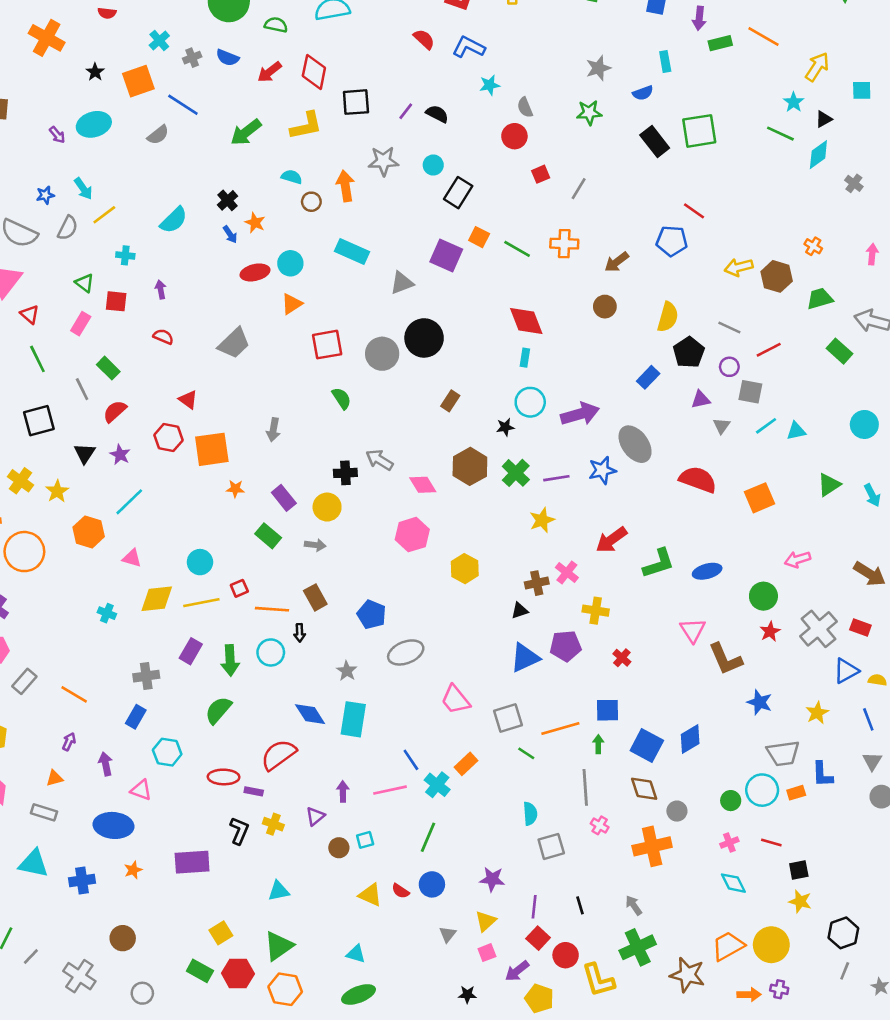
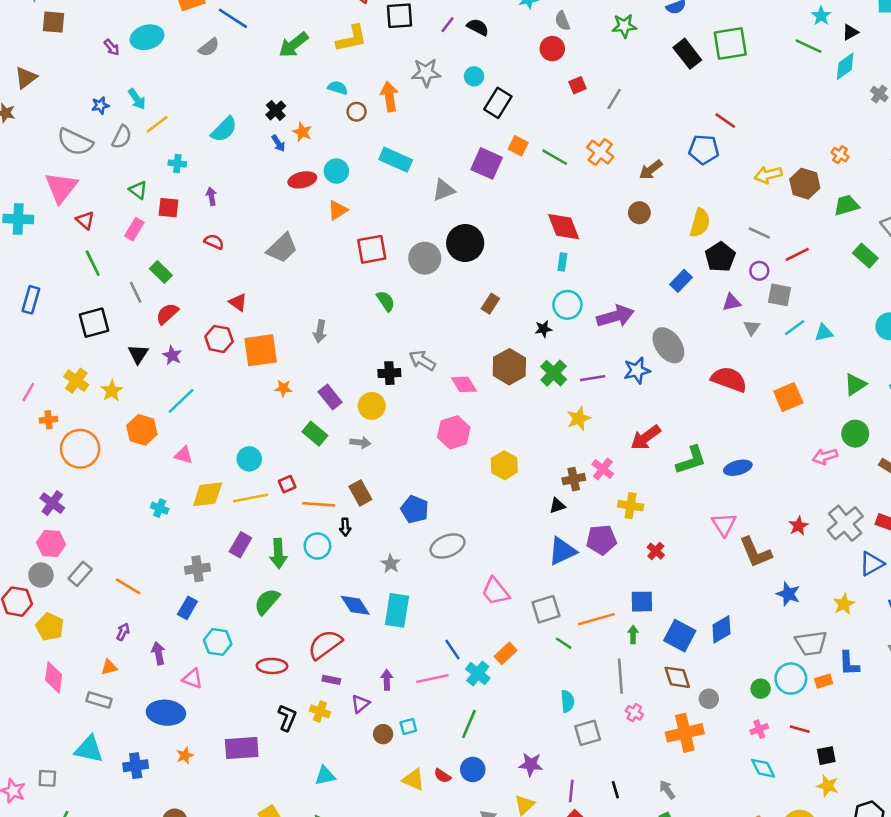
orange cross: (564, 244) -> (600, 152), turned 36
green circle: (763, 596) -> (855, 434), moved
purple rectangle: (254, 791) -> (331, 680), moved

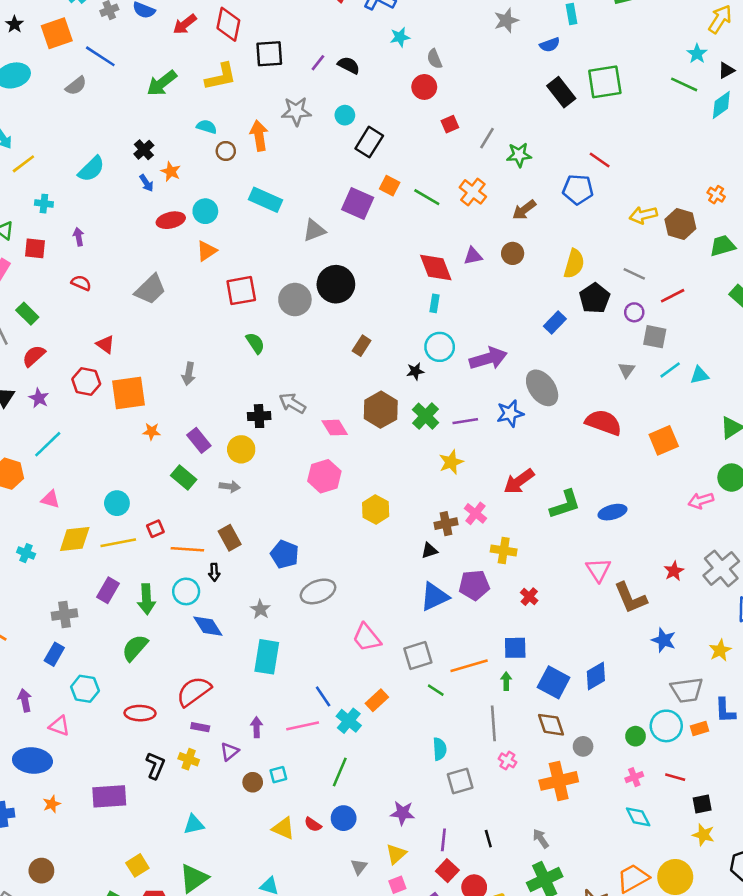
green star: (624, 26) -> (519, 155), moved
purple triangle: (732, 302) -> (473, 256), moved
blue diamond: (355, 605) -> (208, 626), moved

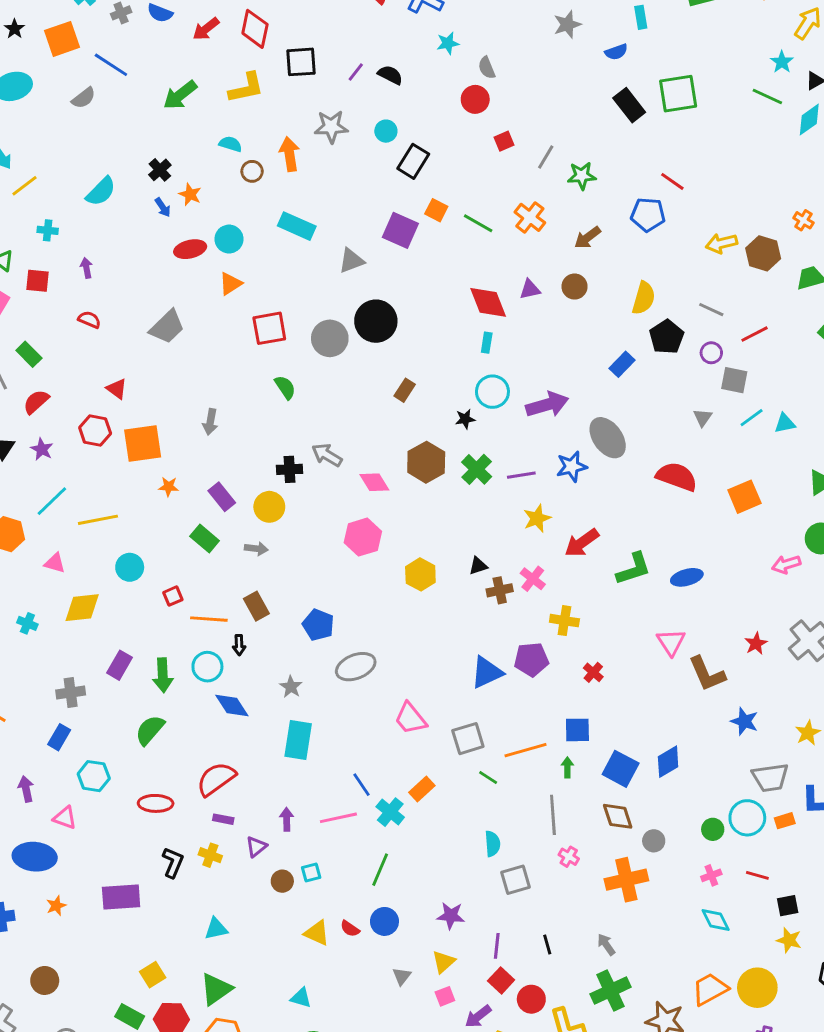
yellow star: (451, 462) -> (537, 518), moved
yellow line: (118, 543) -> (98, 520), moved
black triangle: (429, 550) -> (478, 566), moved

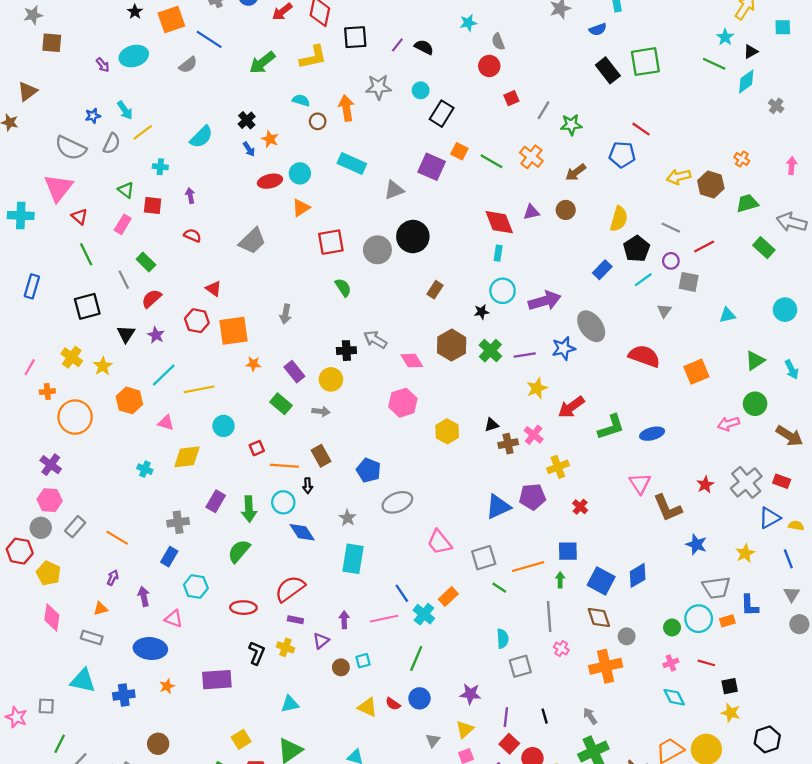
cyan line: (752, 418) -> (643, 280), moved
yellow cross: (564, 621) -> (558, 467), turned -30

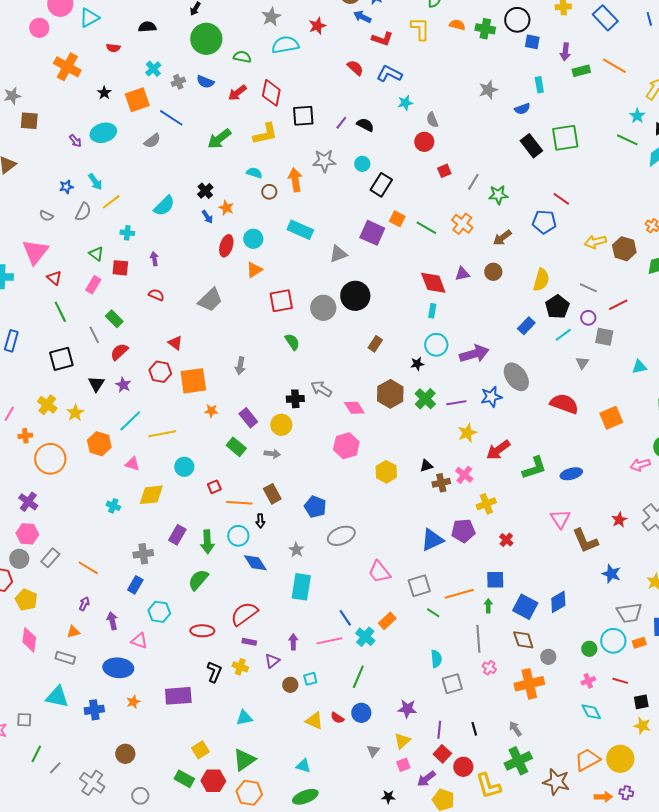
gray semicircle: (71, 148) -> (46, 216), size x0.5
red ellipse: (270, 181) -> (226, 246), turned -60

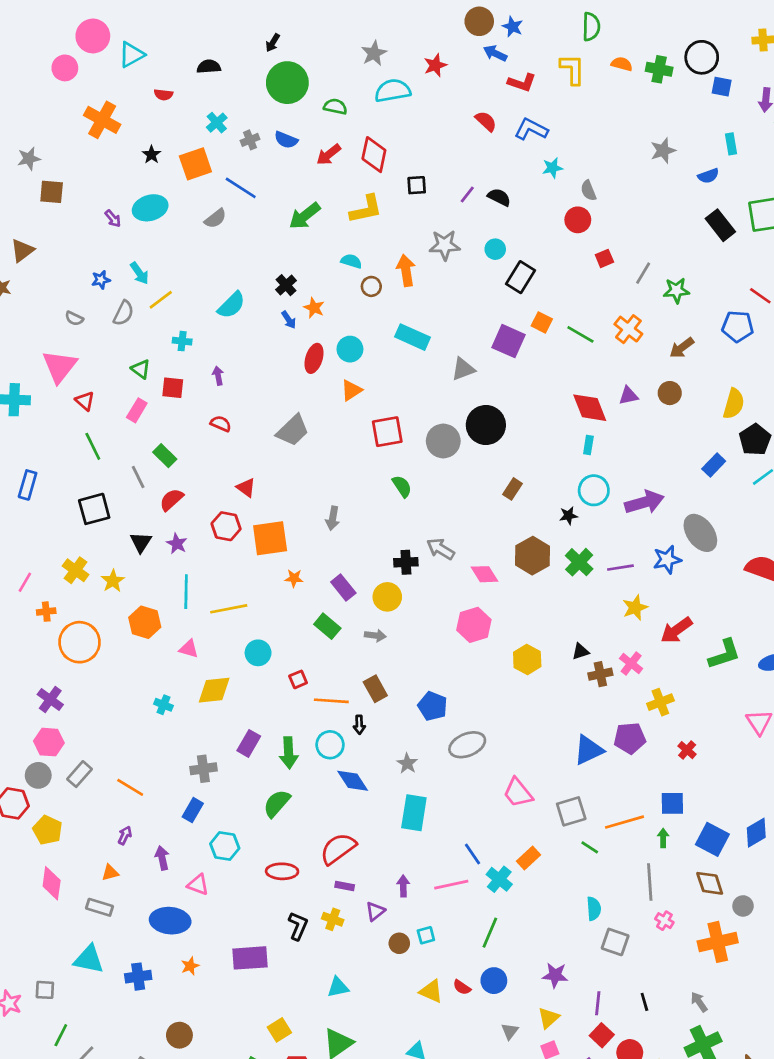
black square: (303, 116) -> (417, 185), size x0.7
cyan line: (130, 421) -> (186, 592), turned -45
gray square: (452, 684) -> (615, 942), turned 35

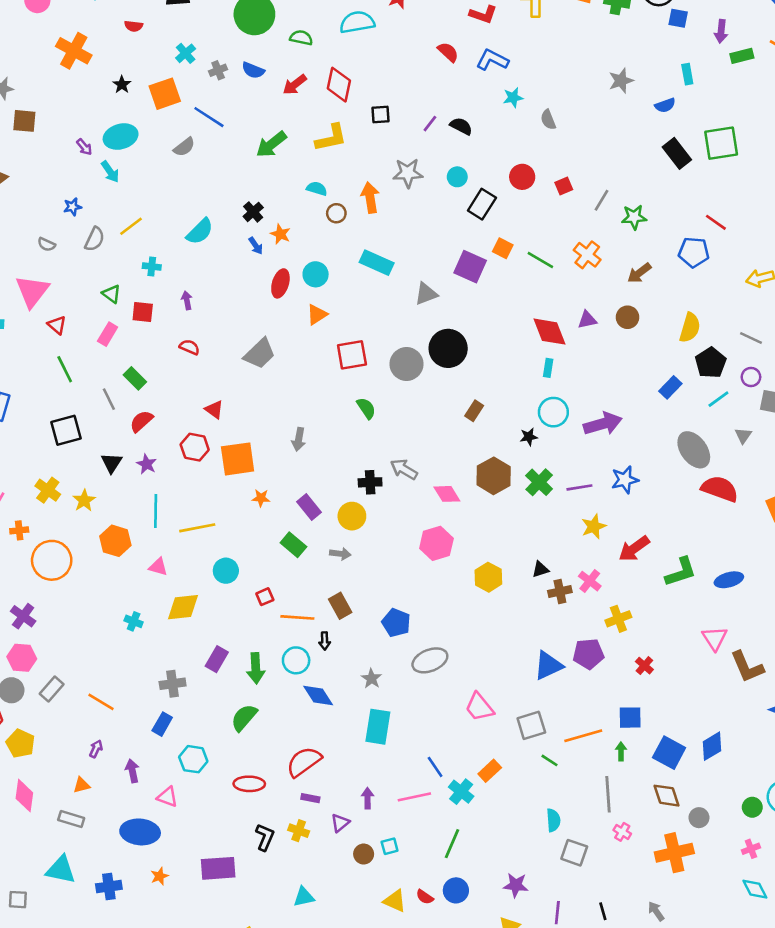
red circle: (578, 220) -> (522, 177), moved
cyan arrow: (139, 273) -> (110, 172), moved
gray ellipse: (700, 533) -> (694, 450), moved

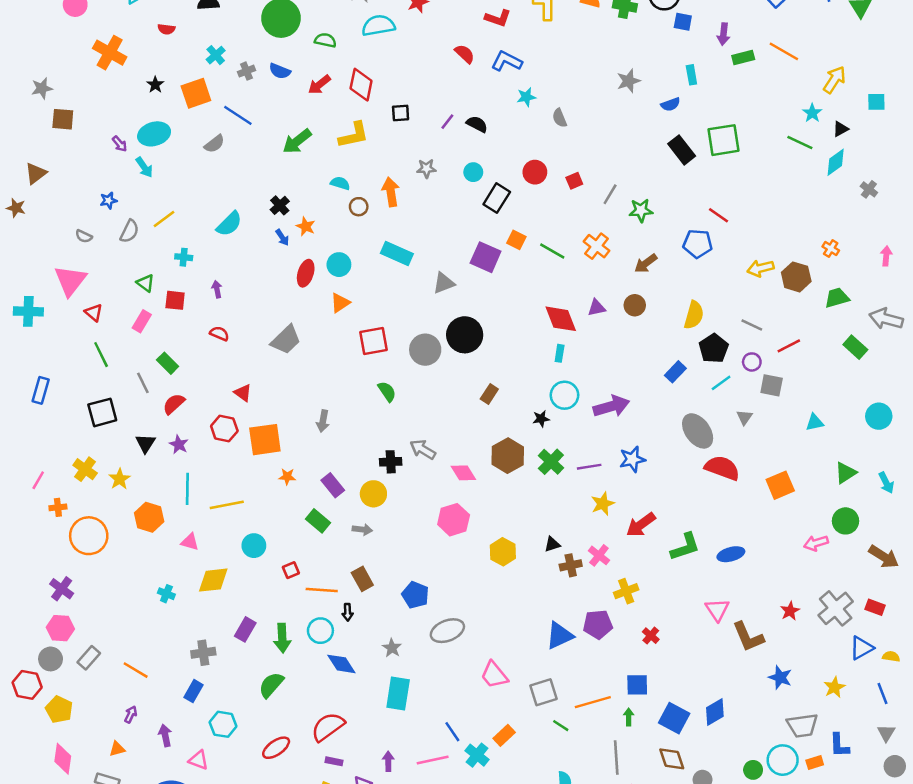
gray star: (408, 173) -> (426, 168), size x0.7
red ellipse: (249, 784) -> (276, 748), turned -36

